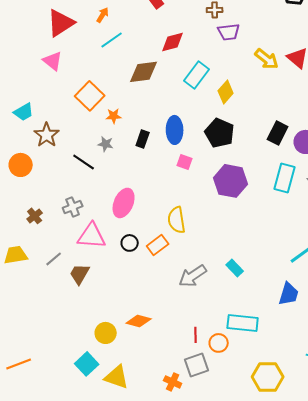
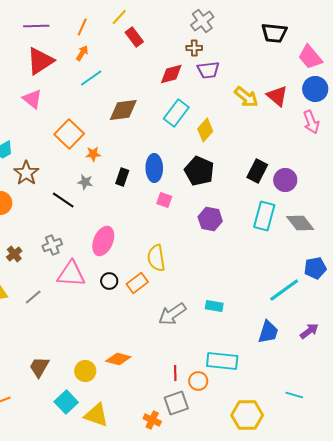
red diamond: (173, 42) -> (171, 74), moved
purple hexagon: (231, 181) -> (210, 219), size x0.7
cyan rectangle: (235, 268) -> (214, 306), turned -36
brown trapezoid: (80, 274) -> (39, 367), moved

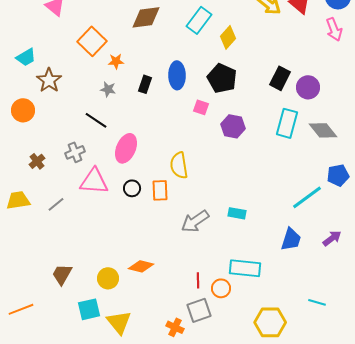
black line: (63, 200) -> (96, 120), moved
pink square: (164, 200) -> (201, 107), moved
orange rectangle: (137, 283) -> (160, 190), turned -55
cyan square: (66, 402) -> (89, 309), turned 30
yellow triangle: (96, 415) -> (119, 322), turned 32

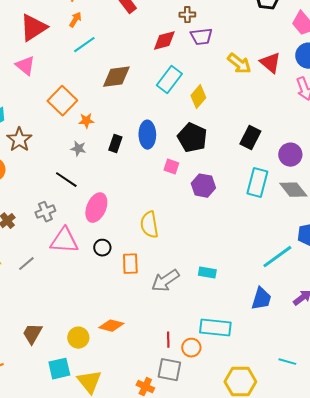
purple circle: (308, 87) -> (290, 155), moved
orange rectangle: (160, 190) -> (130, 264), moved
gray square: (199, 310) -> (169, 370), turned 30

